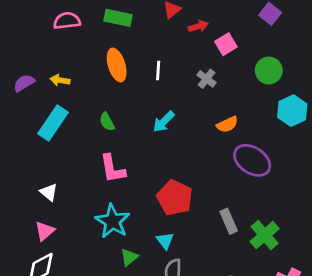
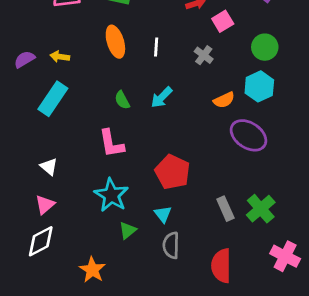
cyan hexagon: (292, 111) -> (259, 86), moved
green semicircle: (107, 122) -> (122, 100), moved
gray rectangle: (229, 221) -> (225, 209), moved

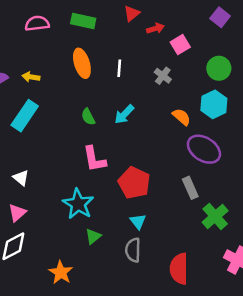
orange semicircle: (224, 100) -> (182, 117), turned -114
pink L-shape: (111, 143) -> (94, 159), moved
gray rectangle: (225, 209) -> (190, 188), moved
cyan triangle: (163, 214) -> (138, 221), moved

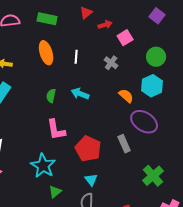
cyan arrow: (124, 114) -> (80, 94), turned 66
green semicircle: (88, 117) -> (51, 96), turned 40
gray rectangle: (190, 188) -> (124, 144), moved

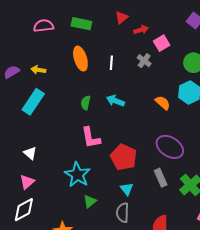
gray cross: (111, 63) -> (144, 61), moved
purple ellipse: (144, 122) -> (170, 147), moved
gray rectangle: (124, 144) -> (161, 178), moved

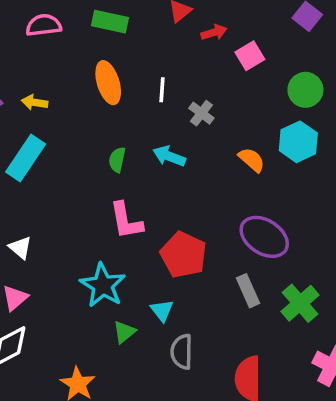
gray cross: (144, 61) -> (201, 113), moved
cyan triangle: (127, 189) -> (162, 310), moved

